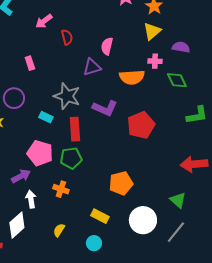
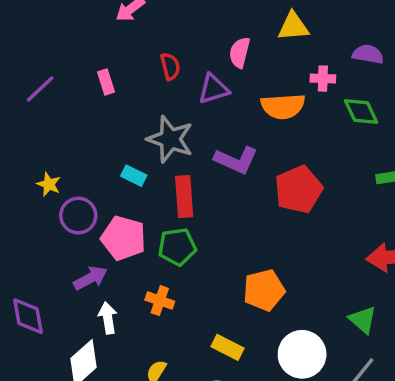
yellow triangle: (152, 31) -> (293, 26), moved, turned 36
red semicircle: (67, 37) -> (170, 66), moved
purple circle: (14, 98) -> (78, 216), moved

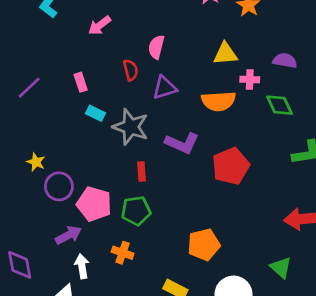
yellow triangle: (293, 26) -> (225, 54), moved
pink semicircle: (240, 53) -> (156, 47), moved
cyan rectangle: (134, 176) -> (95, 113), moved
red rectangle: (184, 196) -> (141, 172), size x0.6

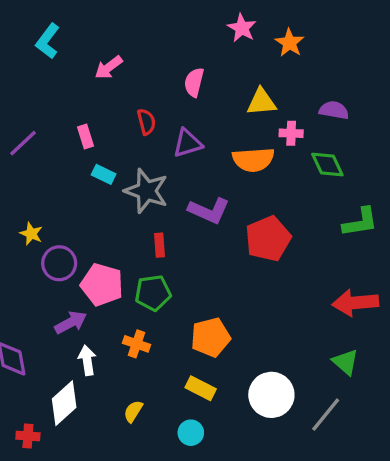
pink semicircle: (156, 47) -> (194, 82), moved
orange pentagon: (204, 245) -> (211, 337), moved
green triangle: (281, 268) -> (345, 362), moved

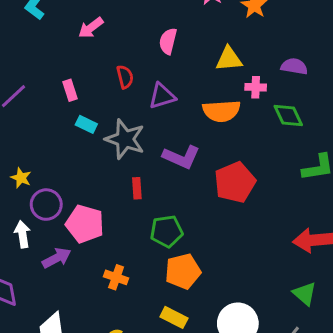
green pentagon: (153, 293) -> (167, 231), moved
white arrow: (87, 360) -> (22, 234), moved

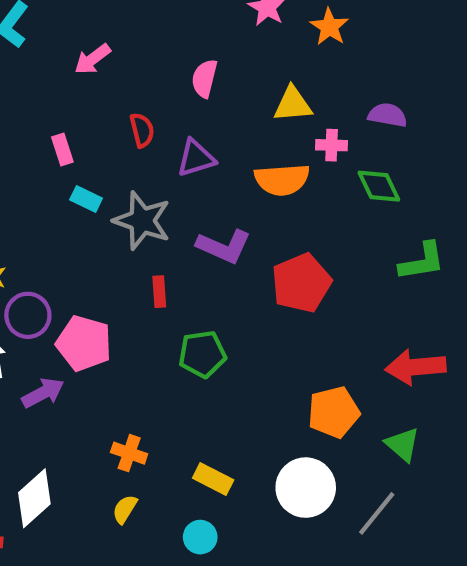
orange pentagon: (183, 271) -> (334, 412), moved
orange cross: (116, 277) -> (129, 453), moved

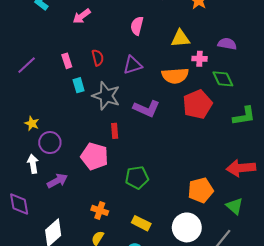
red semicircle: (142, 130) -> (98, 58), moved
cyan rectangle: (86, 199) -> (79, 85), turned 48
red pentagon: (301, 283) -> (197, 104), moved
pink pentagon: (84, 343) -> (94, 156), moved
green pentagon: (202, 354) -> (137, 178), moved

